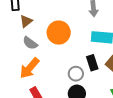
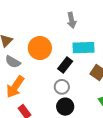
black rectangle: (92, 63) -> (65, 65), moved, turned 63

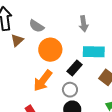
gray semicircle: (13, 62) -> (37, 26), moved
orange arrow: (15, 87) -> (43, 81), moved

